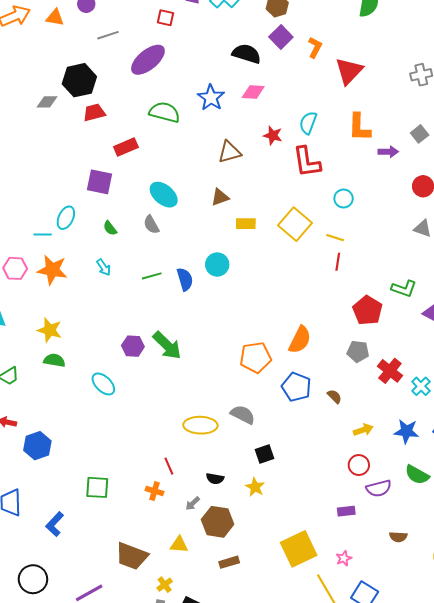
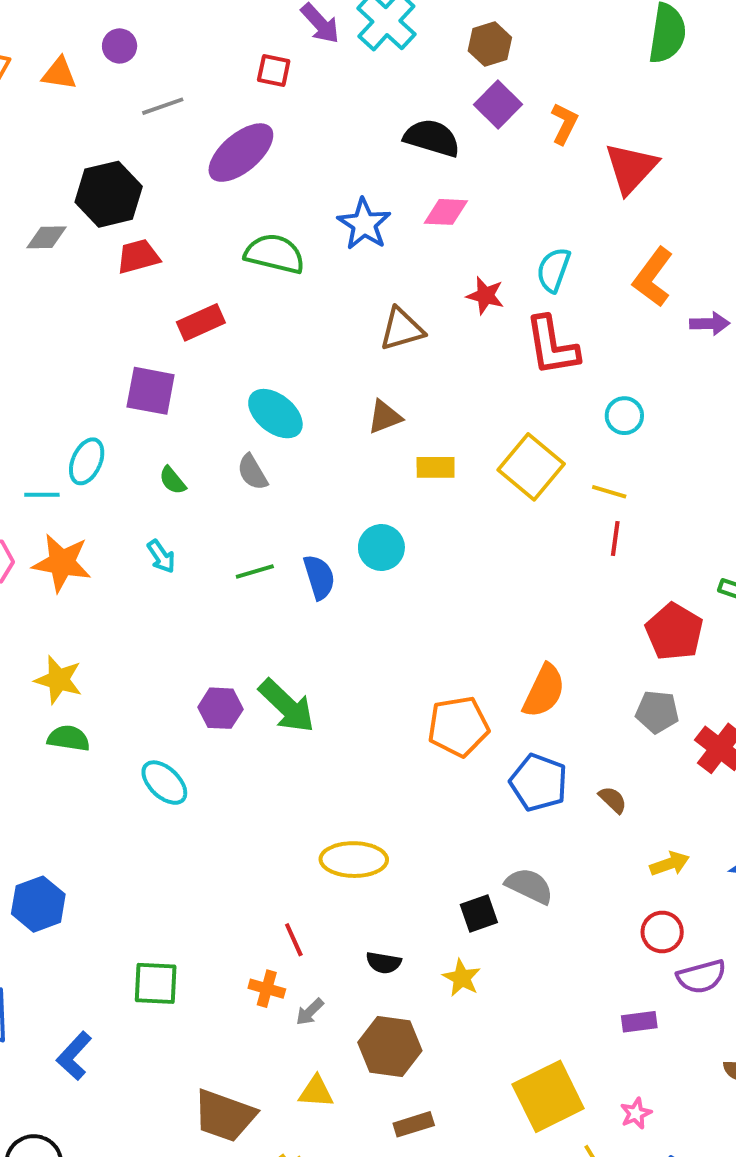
orange L-shape: (359, 127) -> (653, 277), turned 36
gray semicircle: (243, 415) -> (529, 886), moved
gray arrow: (193, 503) -> (310, 1012), moved

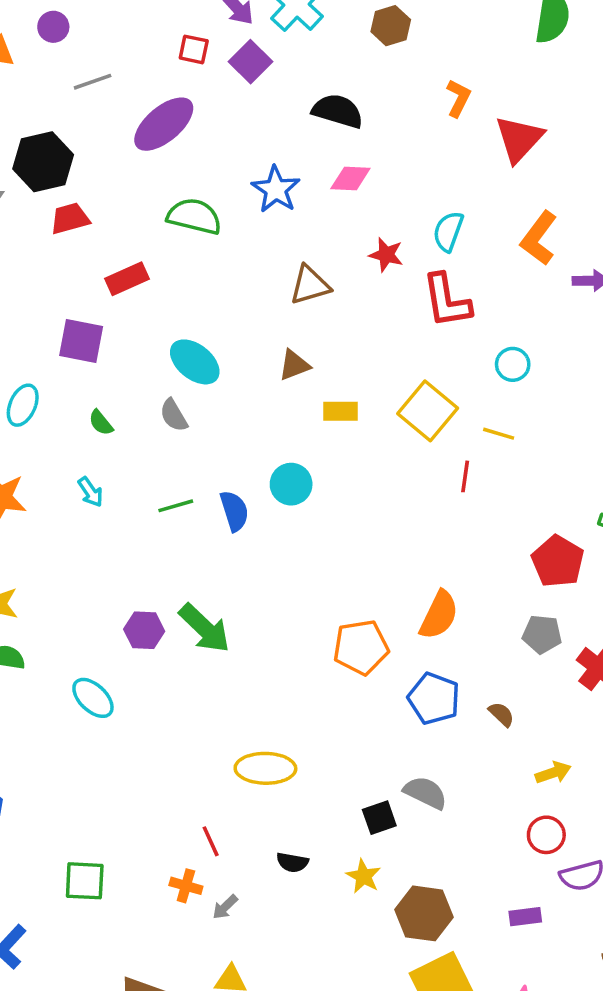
purple square: (498, 104) -> (251, 62), moved
red line: (615, 538) -> (465, 476), moved
brown hexagon: (390, 1046) -> (424, 913), moved

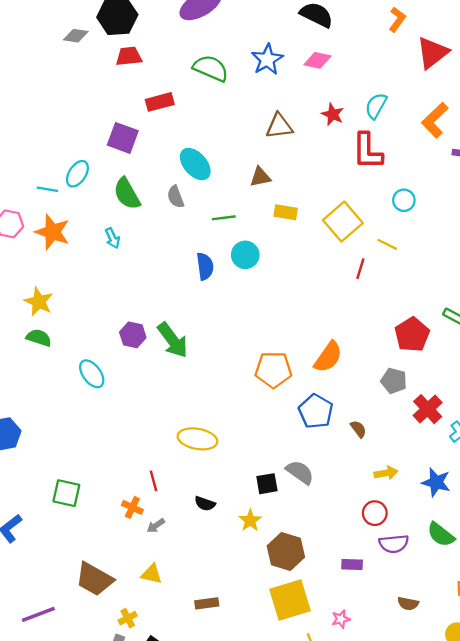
green semicircle: (101, 423) -> (127, 194), size x1.8
green line: (176, 506) -> (224, 218), moved

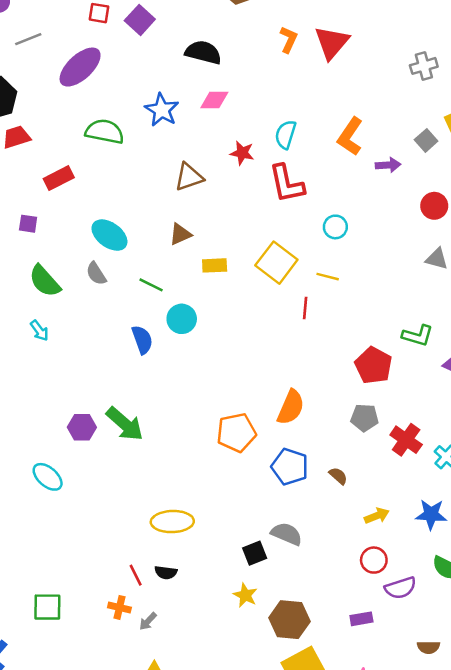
red triangle: (433, 53) -> (332, 43), moved
purple square: (123, 138) -> (28, 224), size x0.6
green line: (224, 218) -> (151, 285), turned 45
black semicircle: (205, 504) -> (166, 572), moved

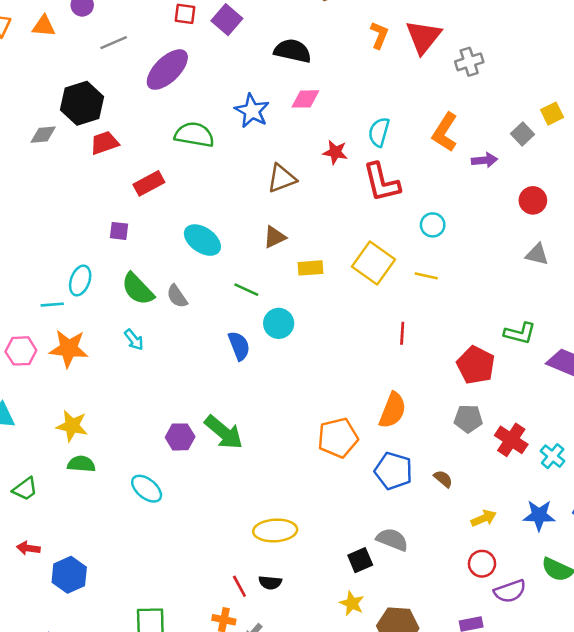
gray cross: (424, 66) -> (469, 62), moved
gray semicircle: (96, 274) -> (177, 296), moved
red line: (305, 308) -> (402, 333), moved

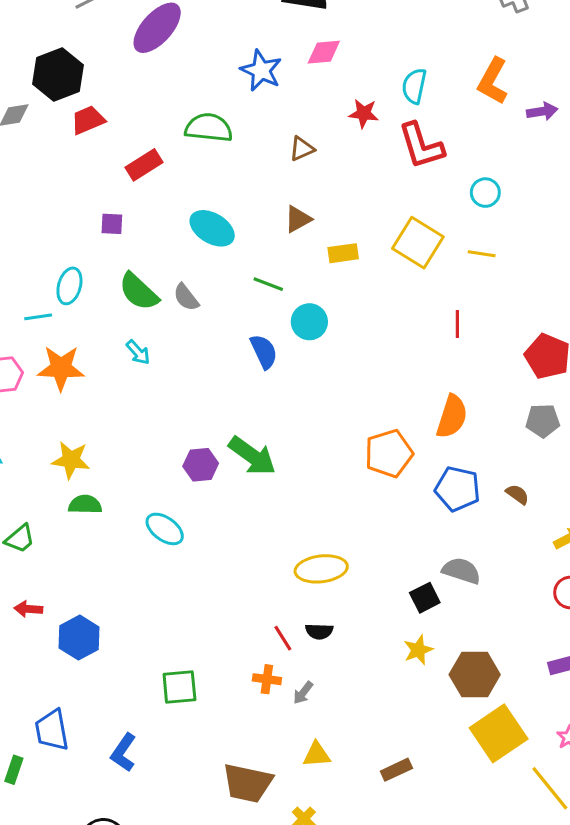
green semicircle: (194, 135) -> (209, 128), moved
brown triangle: (282, 178) -> (302, 149), size x0.7
yellow star: (352, 603) -> (418, 650), turned 30

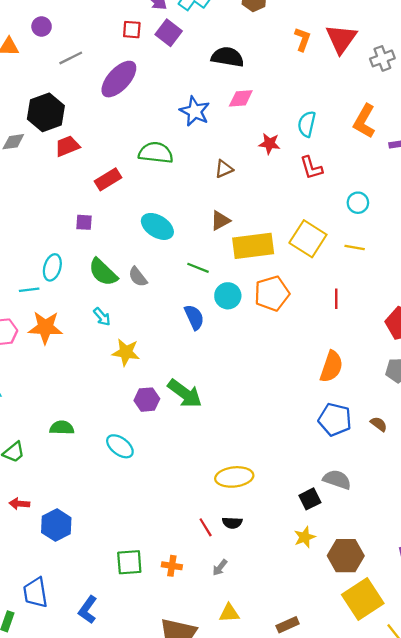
red L-shape: (421, 146) -> (311, 168), size x0.7
yellow rectangle: (343, 253) -> (253, 246), size x1.8
orange pentagon: (389, 454) -> (272, 293), moved
yellow star: (71, 460) -> (126, 352), moved
orange cross: (267, 679) -> (172, 566), moved

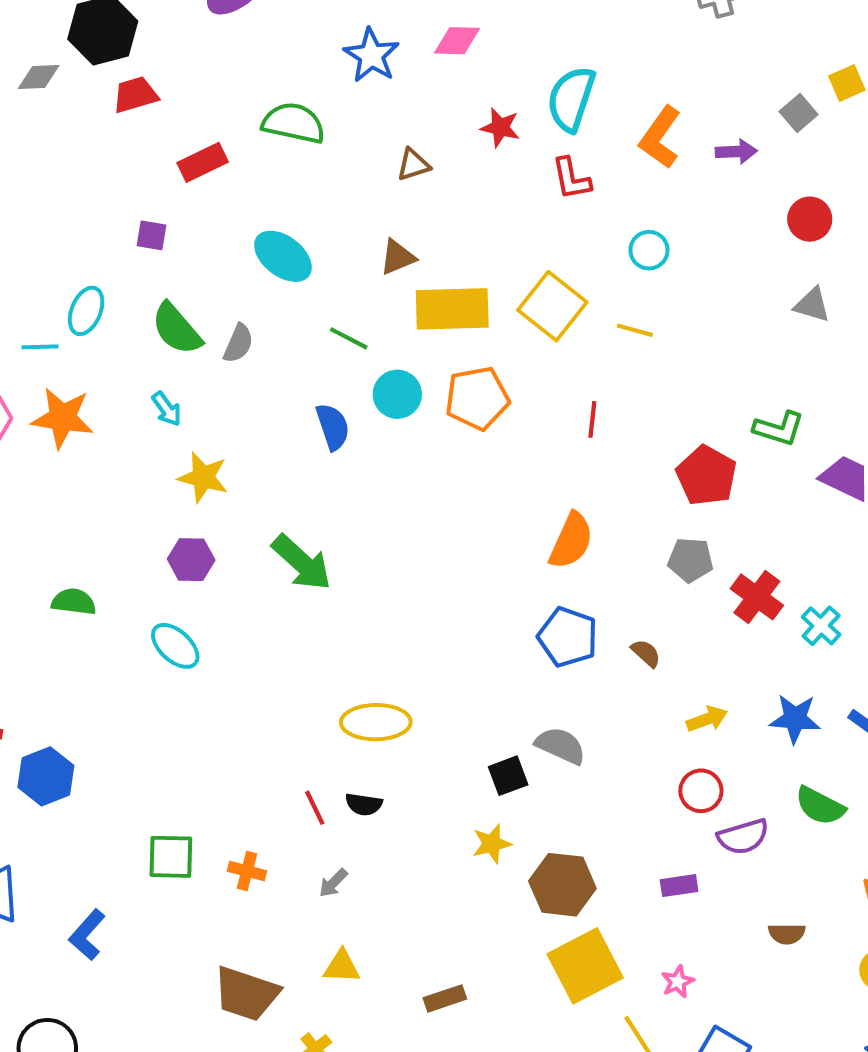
orange L-shape: (364, 121) -> (660, 137), moved
cyan semicircle: (307, 124) -> (571, 99), size x1.4
gray semicircle: (138, 277) -> (238, 343), turned -125
purple hexagon: (147, 400) -> (191, 560), moved

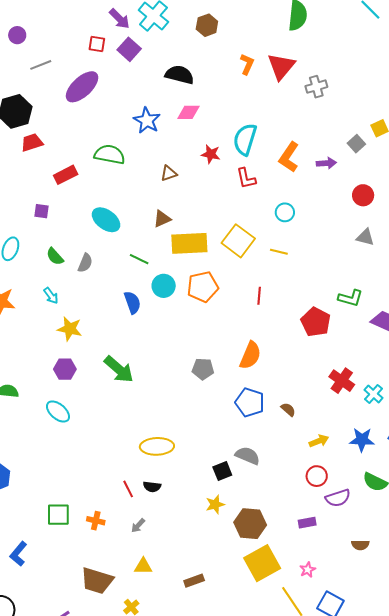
green semicircle: (177, 329) -> (55, 256), size x0.7
gray pentagon: (690, 560) -> (203, 369), moved

